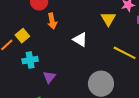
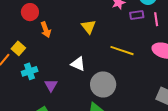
yellow triangle: (108, 19) -> (89, 27), moved
white triangle: (80, 40) -> (78, 64), moved

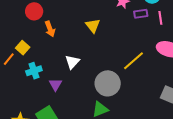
yellow line: (122, 51) -> (133, 61), moved, turned -60
white triangle: (78, 64) -> (72, 62), moved, turned 49

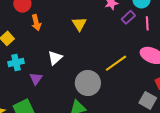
purple rectangle: (141, 14) -> (128, 17), turned -40

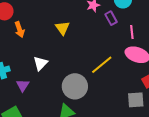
purple rectangle: (128, 17) -> (111, 18), turned -72
pink line: (147, 23) -> (132, 32), moved
gray square: (148, 100) -> (136, 100), turned -30

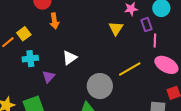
yellow triangle: (62, 28) -> (116, 28), moved
pink line: (132, 32) -> (155, 41), moved

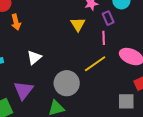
pink line: (155, 41) -> (104, 38), moved
purple triangle: (49, 77) -> (24, 90), moved, size x1.5

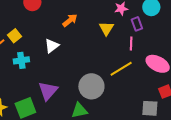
orange arrow: (16, 22) -> (70, 20), moved, turned -119
white triangle: (34, 57) -> (52, 46), moved

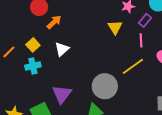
orange arrow: (70, 20) -> (54, 22), moved
purple rectangle: (137, 24) -> (145, 20), turned 64
yellow square: (14, 36) -> (33, 45), moved

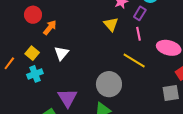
yellow line: (133, 66) -> (134, 61), turned 75

